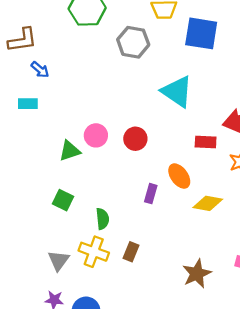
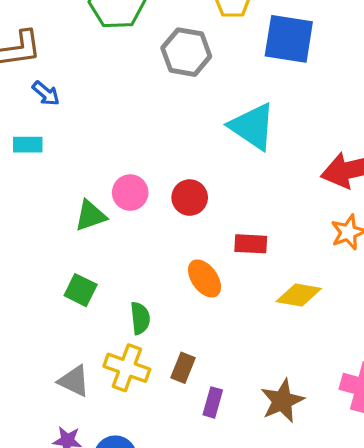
red rectangle: (206, 142) -> (251, 244), moved
orange ellipse: (179, 176) -> (205, 279), moved
purple rectangle: (151, 194) -> (213, 402), moved
gray triangle: (59, 260) -> (74, 381), turned -40

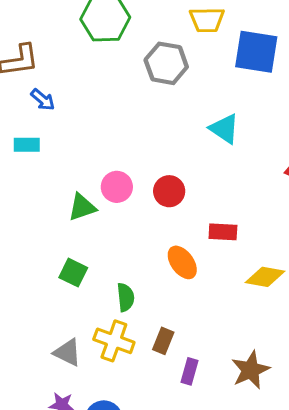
cyan triangle: (252, 126) -> (224, 129), size x0.7

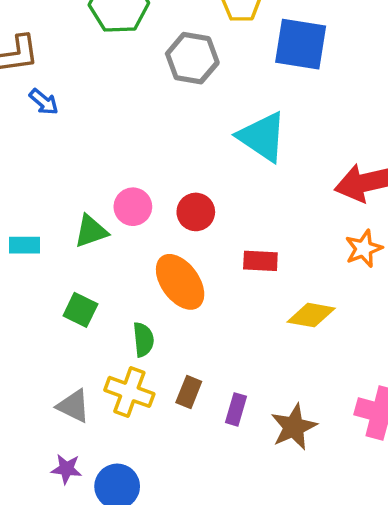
cyan triangle: (224, 129) -> (262, 137), size x1.4
cyan rectangle: (27, 145) -> (25, 245), moved
orange ellipse: (182, 262) -> (180, 282), moved, size x1.4
purple rectangle: (189, 371) -> (236, 409), moved

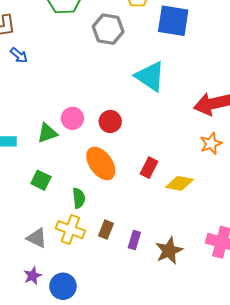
red rectangle: (260, 261) -> (149, 168), moved, turned -66
purple star: (66, 469) -> (33, 276), turned -30

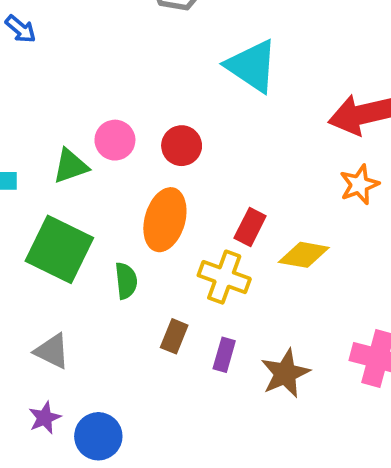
orange ellipse: (101, 163) -> (165, 220), turned 52
green square: (41, 180) -> (59, 249), size x1.8
yellow cross: (70, 230) -> (224, 277), moved

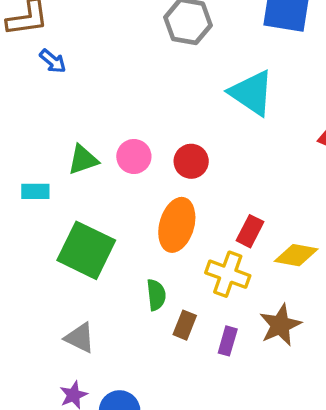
green triangle: (71, 166) -> (83, 160), moved
green semicircle: (126, 281) -> (156, 295), moved
brown star: (285, 373) -> (280, 325), moved

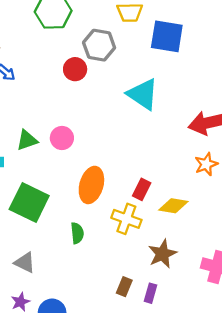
red circle: (191, 161) -> (75, 69), moved
brown rectangle: (185, 325) -> (124, 287), moved
purple rectangle: (228, 341) -> (150, 293), moved

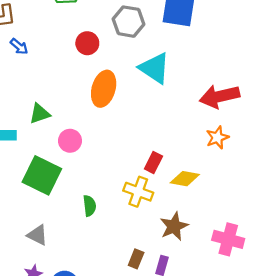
gray hexagon: (99, 45) -> (129, 22), moved
pink circle: (62, 138) -> (70, 141), moved
orange ellipse: (91, 185) -> (104, 89), moved

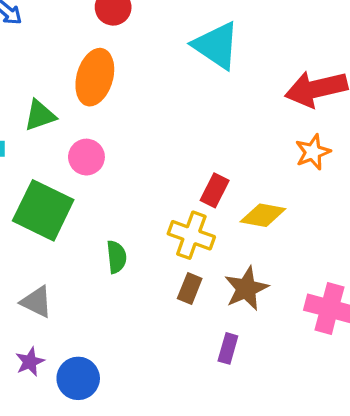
orange ellipse: (104, 89) -> (95, 77), moved
brown rectangle: (136, 259) -> (190, 289), moved

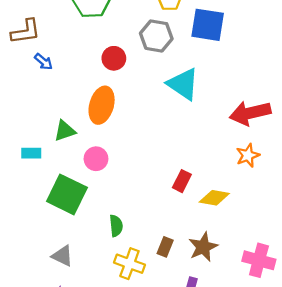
yellow cross: (191, 235) -> (129, 264), moved

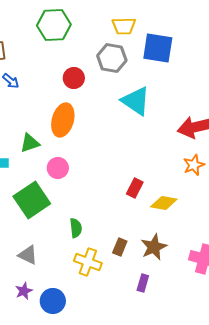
green square: (67, 194) -> (32, 200), turned 30

